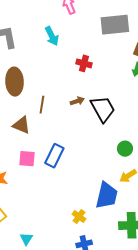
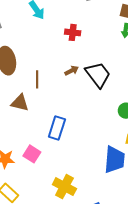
pink square: (27, 159) -> (32, 154), moved, turned 36
yellow cross: (79, 217) -> (64, 187), moved, size x1.6

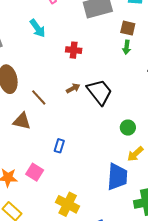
brown line: (37, 79) -> (39, 97), turned -42
blue rectangle: (57, 128) -> (59, 146), size x0.6

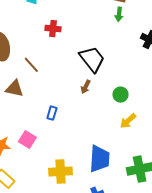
red cross: (74, 50) -> (53, 29), moved
brown arrow: (73, 88) -> (86, 87), moved, turned 144
blue trapezoid: (117, 177) -> (99, 159), moved
yellow cross: (68, 204) -> (60, 172), turned -30

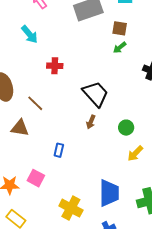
green arrow: (119, 14) -> (120, 48), turned 48
yellow cross: (60, 172) -> (71, 208), turned 35

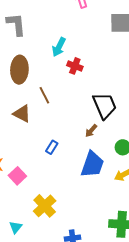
cyan arrow: (30, 34) -> (59, 47), moved, turned 48
pink square: (36, 178) -> (17, 176), moved
blue trapezoid: (109, 193) -> (92, 164), moved

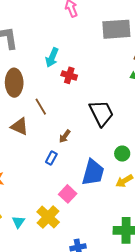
brown arrow: (91, 131) -> (65, 136), moved
pink square: (17, 176) -> (68, 194), moved
cyan triangle: (16, 227) -> (18, 222), moved

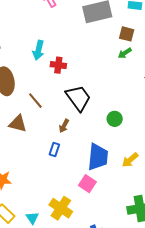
black trapezoid: (101, 113) -> (78, 98), moved
green circle: (122, 154) -> (115, 119), moved
pink square: (68, 194) -> (87, 184), moved

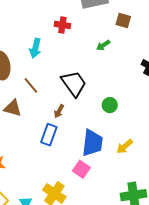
cyan arrow: (38, 50) -> (35, 48), moved
green arrow: (125, 53) -> (103, 45), moved
red cross: (58, 65) -> (62, 25), moved
blue rectangle: (54, 149) -> (49, 135), size x1.5

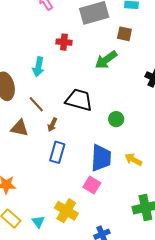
green arrow: (103, 45) -> (106, 60), size x1.6
black trapezoid: (74, 84) -> (79, 100), turned -36
brown arrow: (59, 111) -> (52, 125), moved
yellow arrow: (124, 146) -> (133, 160), turned 72

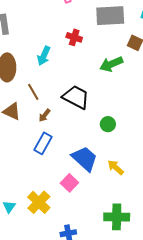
blue trapezoid: (101, 158) -> (85, 159), turned -64

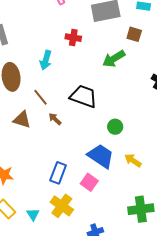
brown arrow: (44, 115) -> (55, 119), turned 104
green circle: (108, 124) -> (115, 127), moved
blue rectangle: (43, 143) -> (58, 173), moved

